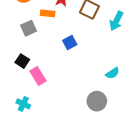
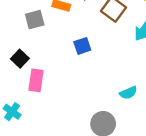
pink rectangle: (38, 76) -> (36, 80), turned 30

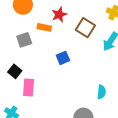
cyan semicircle: (128, 93) -> (101, 92), turned -56

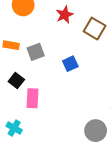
orange rectangle: (44, 27) -> (11, 45), moved
gray square: (24, 40) -> (36, 52), moved

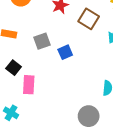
gray square: (36, 52) -> (42, 41), moved

